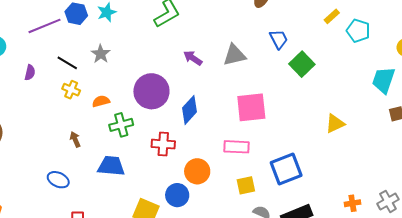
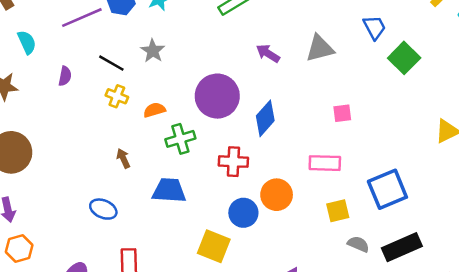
pink square: (251, 107) -> (342, 113), size x0.5
blue circle: (177, 195) -> (243, 213), moved

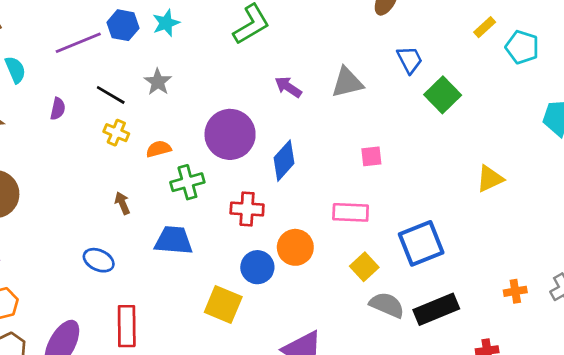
yellow square: (338, 211) -> (364, 267), turned -30
gray semicircle: (358, 244) -> (387, 305), size x1.4

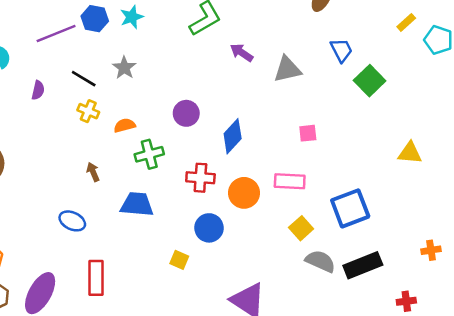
purple arrow: (288, 87) -> (242, 53), moved
purple circle: (230, 134) -> (186, 113), size x0.6
yellow triangle: (490, 179) -> (410, 153), turned 30
orange circle: (295, 247) -> (244, 193), moved
yellow square: (223, 305) -> (179, 260), size x0.6

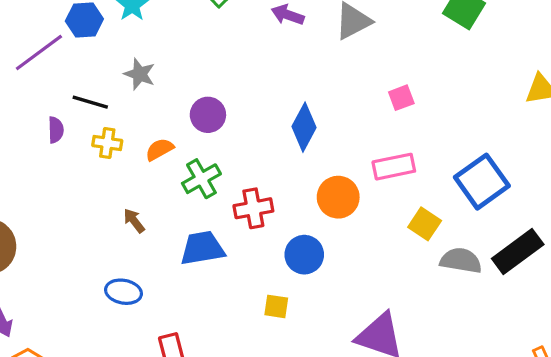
purple semicircle: (38, 90) -> (56, 130), moved
purple circle: (186, 113) -> (208, 115), moved
red cross: (200, 178) -> (253, 208), moved

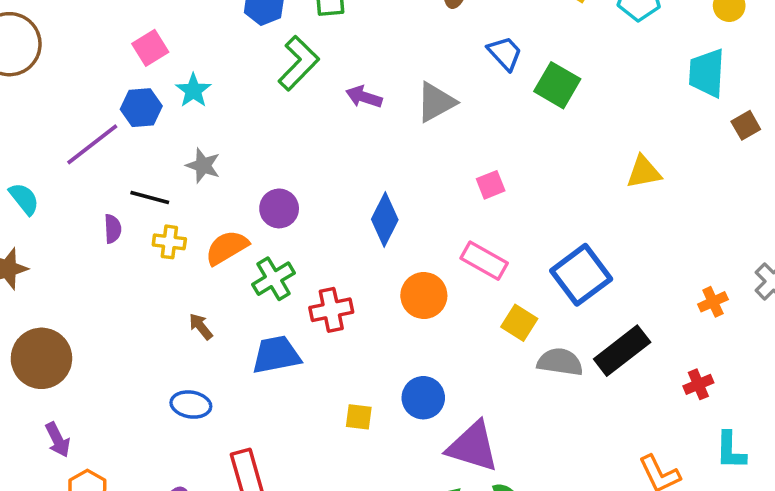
orange semicircle: (159, 149) -> (227, 248), size x1.4
pink rectangle: (394, 167) -> (484, 261), turned 42
blue circle: (304, 255) -> (423, 398), moved

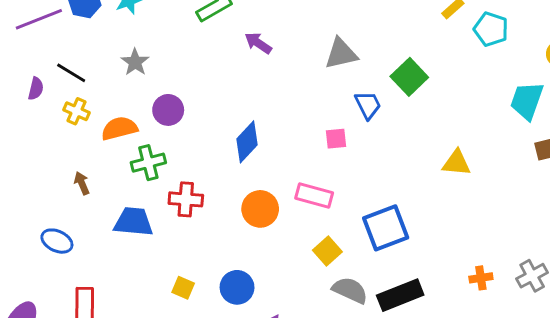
blue trapezoid: (505, 53) -> (368, 105), moved
gray triangle: (436, 102) -> (341, 54), moved
gray star: (203, 166) -> (135, 62), moved
pink rectangle: (484, 261) -> (314, 195), turned -30

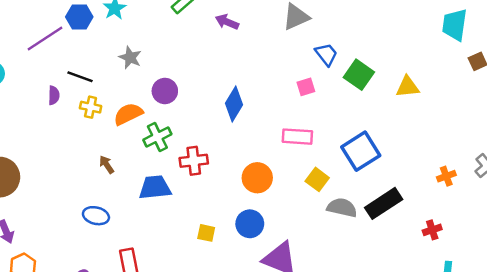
green square: (409, 77) -> (359, 75), moved
orange circle: (260, 209) -> (257, 178), moved

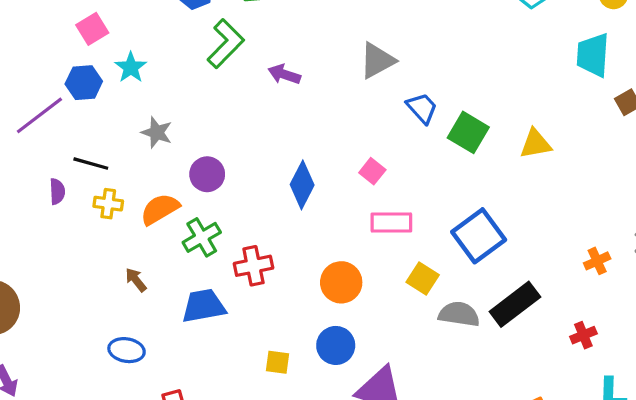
pink square: (306, 87) -> (372, 171), moved, turned -30

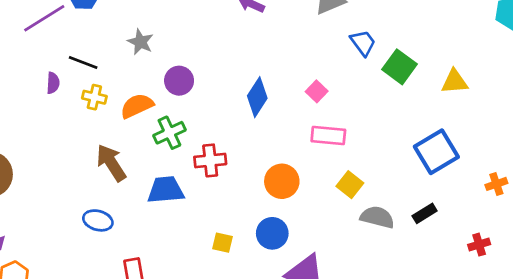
blue square: (479, 236) -> (436, 152), moved
brown arrow: (136, 280) -> (111, 163), size x1.8
black rectangle: (515, 304) -> (425, 213), size x0.6

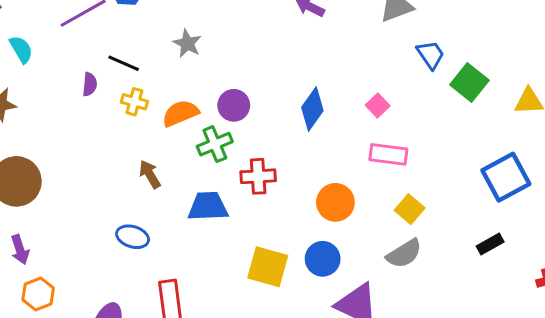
purple circle: (179, 81) -> (234, 105), moved
brown arrow: (111, 163) -> (150, 174), size x0.7
gray semicircle: (377, 217) -> (404, 254), moved, turned 132
yellow square: (223, 243) -> (268, 267), size x1.8

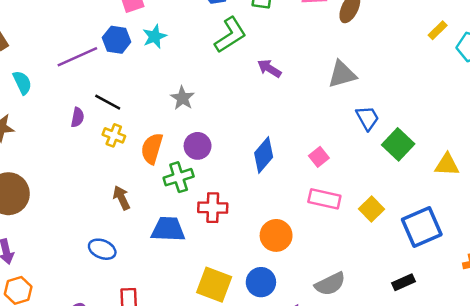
gray star: (187, 43) -> (182, 98), moved
orange semicircle: (180, 113) -> (152, 149), turned -56
yellow square: (410, 209) -> (372, 209), moved

